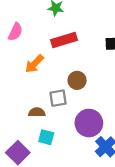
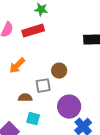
red rectangle: (64, 40) -> (33, 31), moved
orange arrow: (34, 64) -> (17, 66), moved

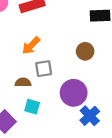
orange arrow: (17, 66) -> (31, 46), moved
brown circle: (59, 71) -> (85, 51), moved

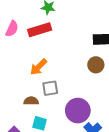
brown circle: (85, 51) -> (96, 65), moved

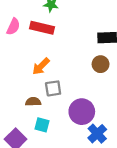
red rectangle: (40, 30) -> (42, 28), turned 30

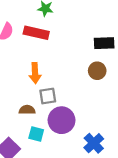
orange arrow: (41, 66) -> (35, 73), turned -48
purple circle: (82, 112) -> (62, 120), moved

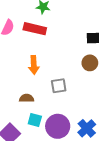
gray square: (48, 96) -> (59, 86), moved
purple circle: (62, 120) -> (58, 126), moved

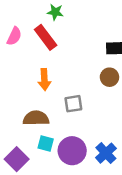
red rectangle: (35, 29) -> (46, 37), turned 40
brown semicircle: (27, 98) -> (36, 118), size x1.5

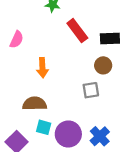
pink semicircle: (14, 36) -> (17, 40), moved
red rectangle: (46, 37) -> (77, 31), moved
gray square: (73, 104) -> (91, 90), moved

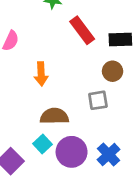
brown semicircle: (35, 104) -> (54, 116), moved
cyan square: (44, 127) -> (42, 144), turned 32

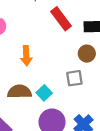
brown semicircle: (54, 116) -> (19, 92), moved
cyan square: (42, 144) -> (44, 93), moved

